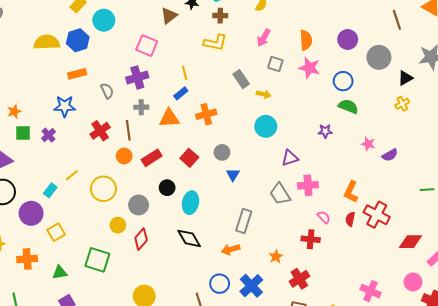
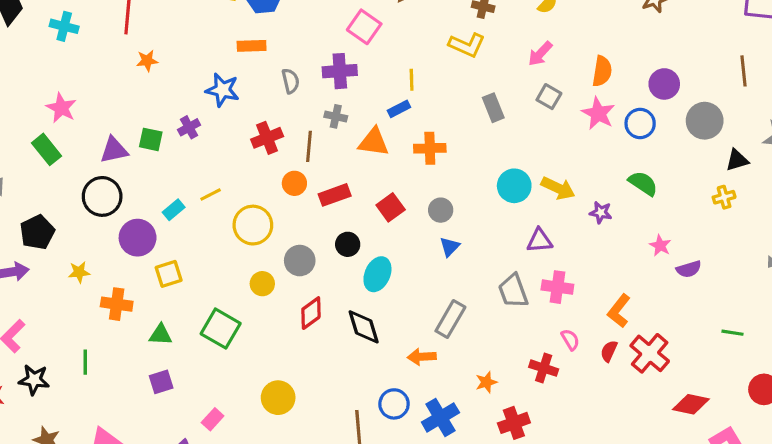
blue circle: (343, 81) -> (640, 123), moved
yellow arrow: (264, 94) -> (558, 188), moved, size x1.5
orange star: (14, 111) -> (147, 61), moved
green square: (23, 133) -> (151, 139), moved
red diamond: (141, 239) -> (311, 313), moved

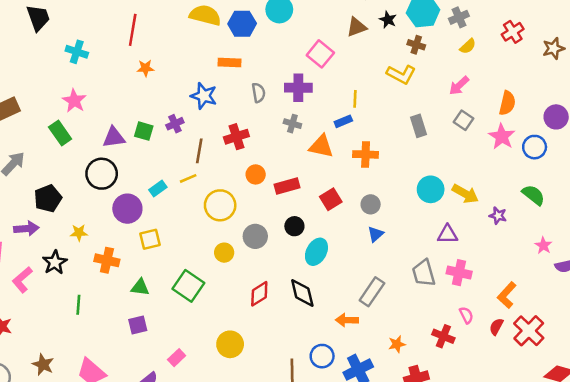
cyan cross: (64, 26) -> (77, 52), moved
brown line: (309, 146) -> (199, 151), moved
red diamond: (311, 313) -> (259, 294), moved
black star: (34, 380) -> (55, 262), moved, turned 30

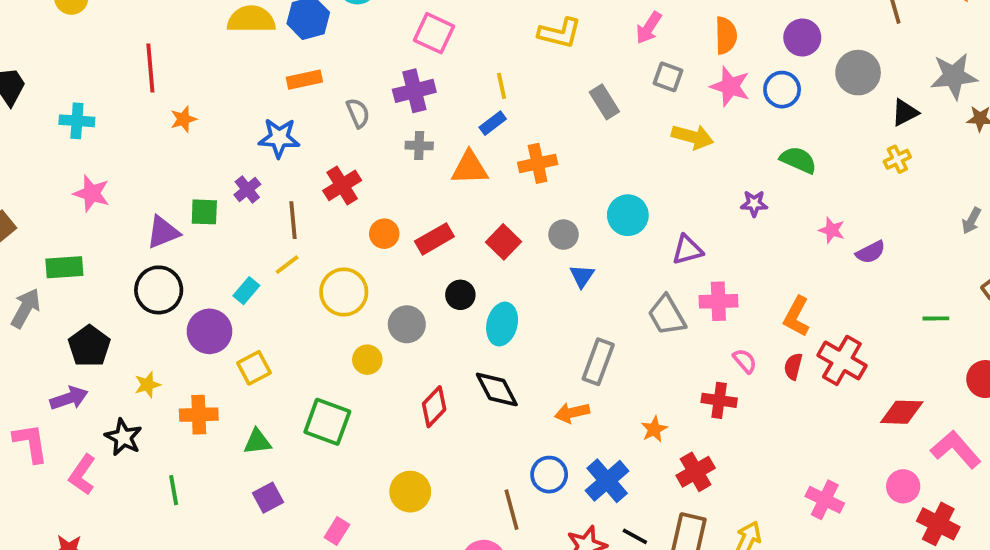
green rectangle: (60, 133) -> (64, 267), moved, turned -45
cyan circle: (431, 189) -> (628, 215), moved
yellow arrow: (465, 194) -> (693, 137), moved

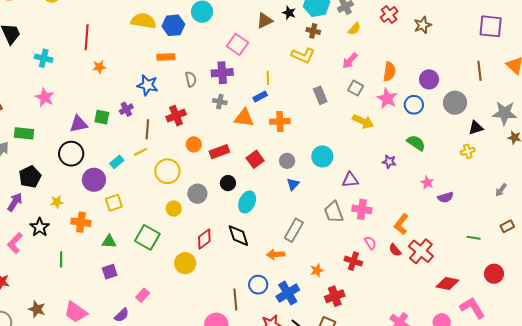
red semicircle: (793, 366) -> (395, 250), turned -64
purple arrow: (69, 398) -> (15, 202), turned -48
yellow circle: (410, 492) -> (185, 263), moved

